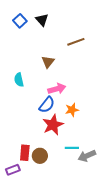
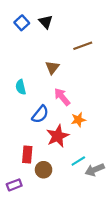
pink arrow: (57, 89) -> (62, 97), turned -114
blue semicircle: (47, 105) -> (40, 114), moved
cyan line: (72, 148) -> (78, 161), turned -32
red rectangle: (25, 153) -> (27, 154), moved

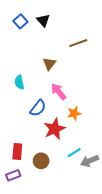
red rectangle: (27, 154) -> (17, 152), moved

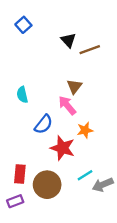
black triangle: (43, 20) -> (68, 40), moved
brown triangle: (49, 64) -> (74, 86), moved
red star: (54, 129) -> (62, 148), turned -30
brown circle: (41, 161) -> (47, 185), size x1.5

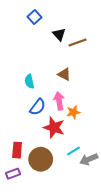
blue square: (23, 25) -> (34, 17), moved
brown triangle: (74, 86) -> (64, 74), turned -40
cyan semicircle: (22, 95) -> (29, 81), moved
pink arrow: (67, 105) -> (59, 101), moved, turned 30

